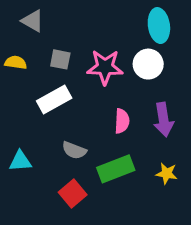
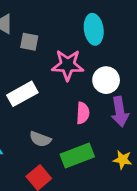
cyan ellipse: (159, 26) -> (94, 29), moved
gray square: (60, 59) -> (29, 42), moved
white circle: (148, 64) -> (106, 80), moved

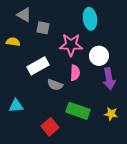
pink semicircle: (83, 113) -> (75, 73), moved
gray semicircle: (40, 139) -> (55, 85), moved
green rectangle: (77, 156) -> (78, 111), turned 40

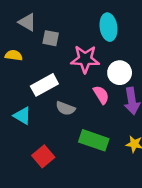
pink semicircle: (75, 73) -> (101, 95), moved, turned -35
cyan triangle: (16, 106) -> (22, 116), moved, turned 35
red square: (50, 127) -> (43, 156), moved

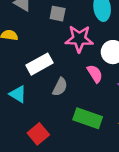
gray square: (51, 38) -> (58, 14), moved
gray semicircle: (65, 108) -> (60, 87), turned -84

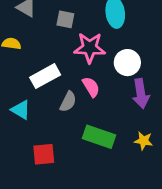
pink semicircle: (95, 74) -> (91, 87), moved
red square: (38, 134) -> (44, 154), turned 35

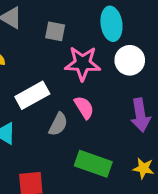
white circle: (127, 63) -> (130, 60), moved

